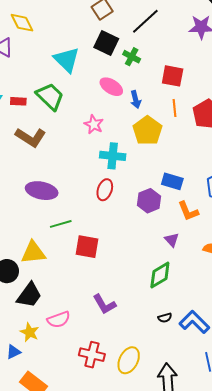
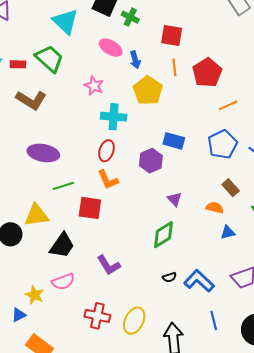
orange L-shape: (188, 211) -> (108, 180), moved
black trapezoid: (29, 295) -> (62, 245), moved

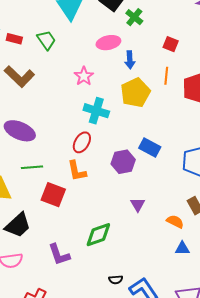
red square: (172, 35) -> (171, 44), size x0.7
pink ellipse: (111, 48) -> (108, 43), turned -55
green trapezoid: (49, 59) -> (46, 40), size x0.7
green diamond: (163, 235) -> (98, 235), moved

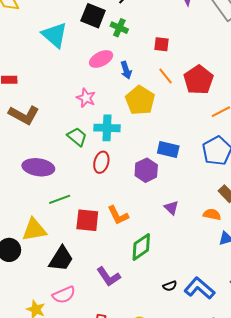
green trapezoid: (46, 40) -> (77, 137), moved
orange line: (166, 76) -> (166, 76), turned -30
orange L-shape: (77, 171) -> (118, 215), moved

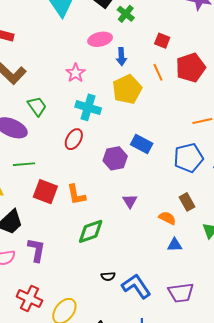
red pentagon: (199, 80) -> (191, 68), moved
green trapezoid: (77, 137) -> (37, 106), moved
purple L-shape: (109, 277) -> (36, 250), moved, turned -150

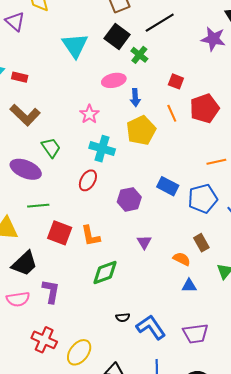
blue rectangle: (142, 144) -> (168, 186), moved

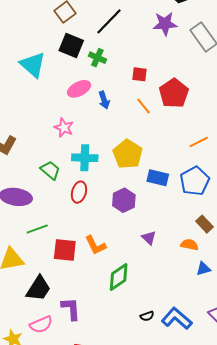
yellow pentagon: (141, 130) -> (128, 154), moved
green trapezoid: (51, 148) -> (50, 170), moved

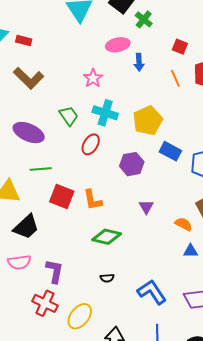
green diamond: (119, 277) -> (107, 237), turned 32
purple L-shape: (71, 309) -> (55, 271), moved
black semicircle: (147, 316) -> (107, 278), moved

